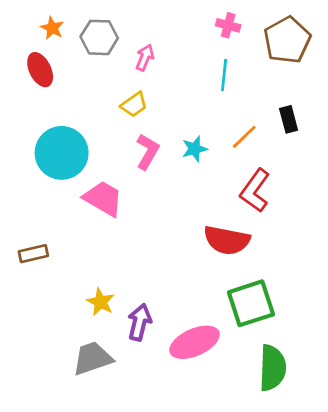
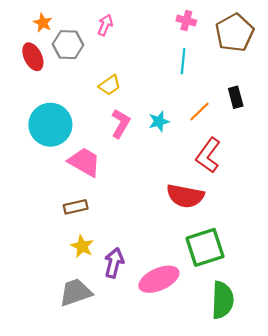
gray hexagon: (99, 37) -> (68, 45), moved
pink arrow: (145, 58) -> (105, 25), moved
brown rectangle: (33, 254) -> (76, 207), moved

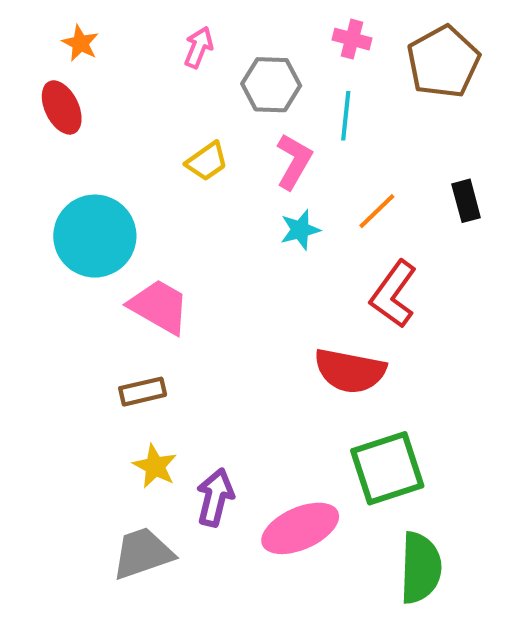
gray hexagon: (68, 45) -> (271, 85), moved
black rectangle: (236, 97) -> (466, 201), moved
pink L-shape: (121, 124) -> (294, 161), moved

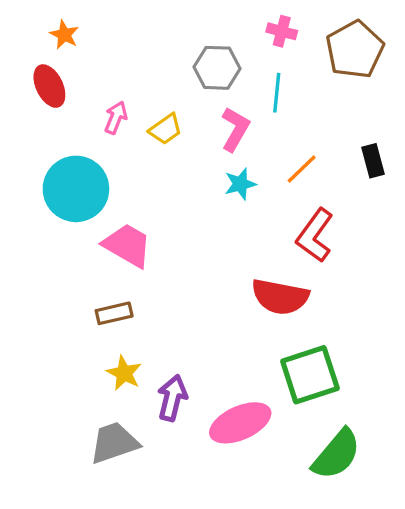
pink arrow: (199, 47) -> (116, 118), moved
green semicircle: (420, 568) -> (336, 454), turned 38

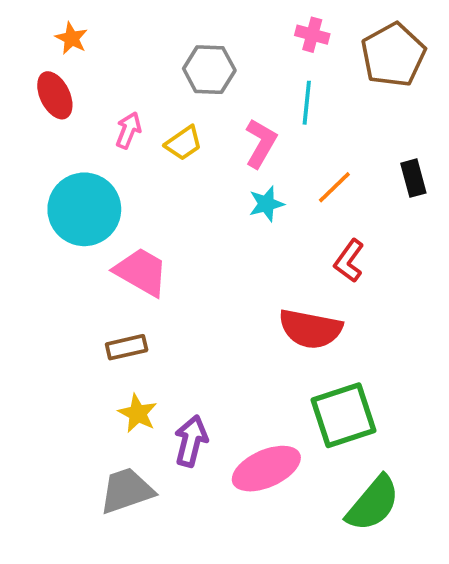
gray hexagon: (217, 68) -> (209, 70), moved
red L-shape: (315, 235) -> (349, 261), size x0.7

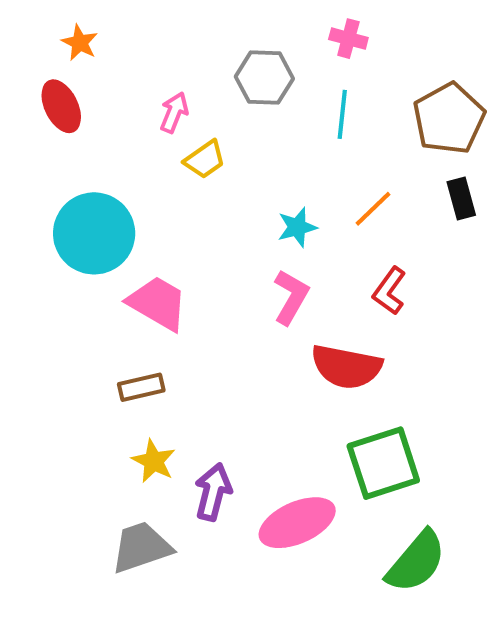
brown pentagon: (393, 55) -> (449, 119), moved
gray hexagon: (209, 70) -> (264, 78), moved
pink arrow: (128, 130) -> (174, 112), moved
pink L-shape: (261, 143) -> (291, 297), moved

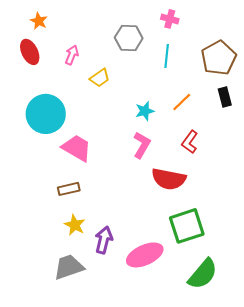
pink arrow: (174, 112) -> (72, 55), moved

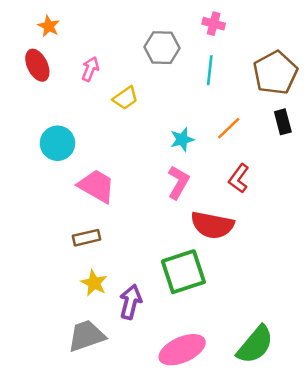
cyan circle: (46, 114) -> (58, 143), size x0.7
green square: (187, 226) -> (183, 272), moved
pink ellipse: (145, 255) -> (182, 350), moved

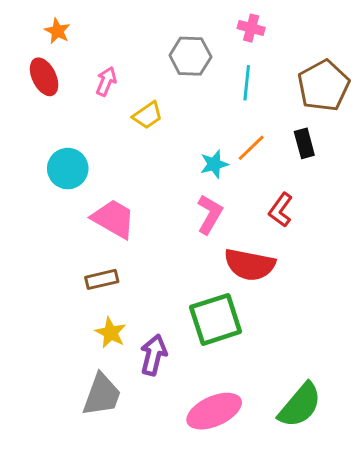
black rectangle: (283, 122) -> (304, 143), moved
orange line: (229, 128) -> (251, 148), moved
gray trapezoid: (86, 336) -> (102, 395), turned 129

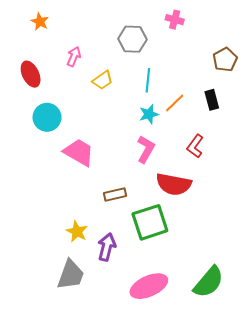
red ellipse: (44, 77) -> (31, 74), moved
cyan line: (247, 83) -> (148, 80), moved
brown pentagon: (324, 86) -> (225, 60), size x0.7
brown rectangle: (102, 279) -> (115, 195), moved

